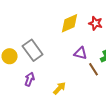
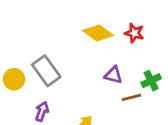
yellow diamond: (70, 23) -> (98, 33), turned 60
brown line: (94, 69) -> (132, 97), turned -72

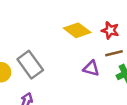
brown line: (132, 97) -> (114, 53), moved

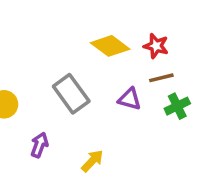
gray rectangle: (30, 65) -> (71, 94), moved

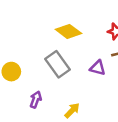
yellow diamond: (110, 46) -> (68, 31), moved

